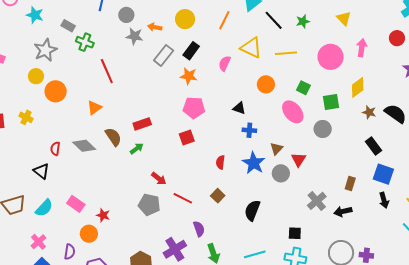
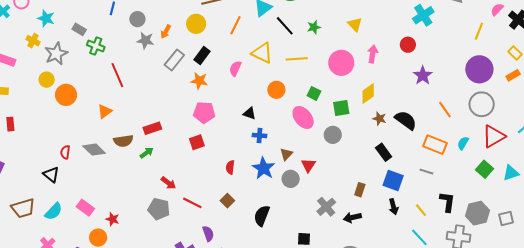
orange arrow: (155, 27) -> (166, 32), turned -72
yellow cross: (26, 117) -> (33, 41), moved
brown semicircle: (113, 137) -> (123, 141), turned 114

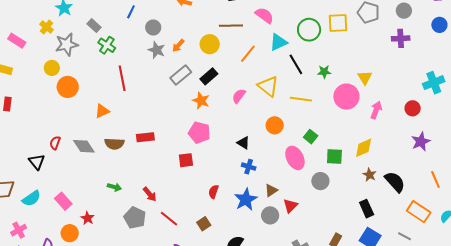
pink circle: (341, 63) -> (346, 97), moved
green arrow: (147, 153) -> (114, 187), moved, turned 40

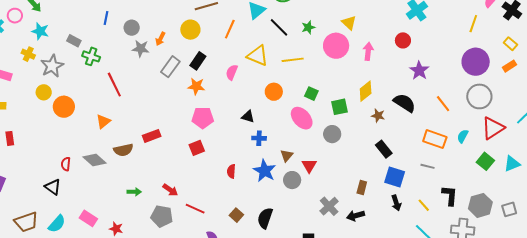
black semicircle: (395, 182) -> (405, 103), moved
brown square: (204, 224) -> (236, 215), moved

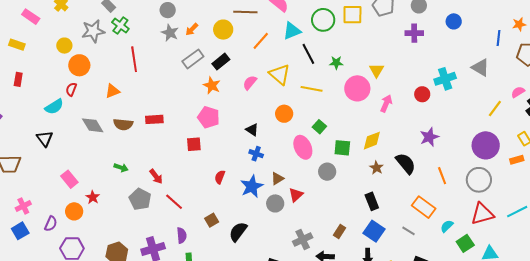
red circle: (403, 40) -> (422, 94), moved
gray star: (52, 66) -> (93, 31), moved
cyan semicircle: (463, 136) -> (447, 226), moved
red semicircle: (66, 164) -> (71, 89), moved
cyan semicircle: (57, 224) -> (54, 107), moved

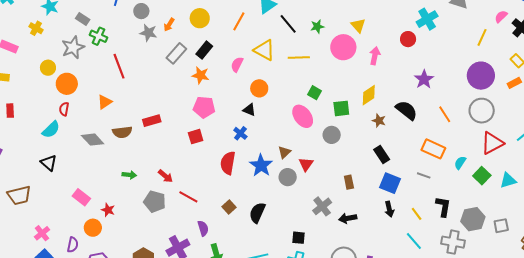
orange circle: (284, 114) -> (259, 88), moved
blue cross: (256, 154) -> (240, 133), moved, turned 32
red semicircle: (220, 177) -> (228, 163), size x1.6
brown rectangle: (339, 231) -> (349, 182), moved, turned -32

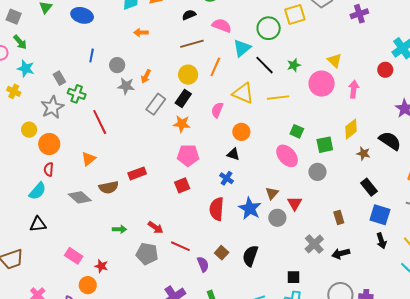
yellow circle: (200, 18) -> (188, 75), moved
gray rectangle: (83, 19) -> (59, 78), turned 32
black triangle: (49, 163) -> (38, 224), turned -42
purple semicircle: (203, 228) -> (203, 264), moved

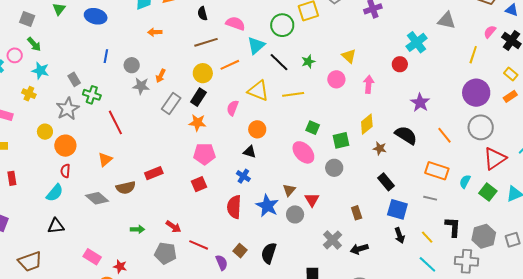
black semicircle: (189, 15) -> (202, 13), turned -80
orange line: (215, 67) -> (230, 65), turned 42
pink circle: (322, 84) -> (336, 79), size x0.7

